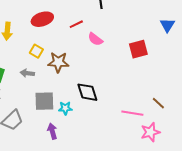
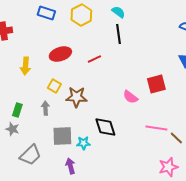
pink semicircle: (95, 39) -> (130, 97), moved
gray arrow: (27, 73) -> (45, 108), turned 80
pink line: (132, 113) -> (156, 128), moved

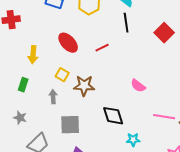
red ellipse: (60, 54) -> (68, 43), turned 65
red square: (156, 84) -> (164, 33), moved, turned -30
green rectangle: (17, 110) -> (23, 85), moved
cyan star: (83, 143) -> (133, 140), moved

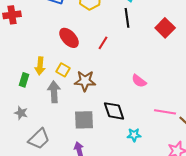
red line: (102, 48) -> (103, 43), turned -32
yellow arrow: (33, 55) -> (40, 66), moved
gray arrow: (53, 97) -> (54, 92), size x1.5
gray square: (70, 125) -> (84, 120), moved

